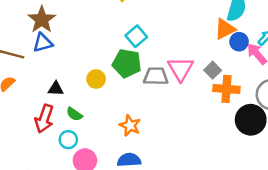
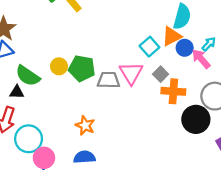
cyan square: (136, 36) -> (149, 47), moved
yellow circle: (96, 79) -> (59, 66), moved
green semicircle: (74, 114) -> (28, 76), moved, size x1.6
cyan circle: (68, 140) -> (29, 139), size x1.6

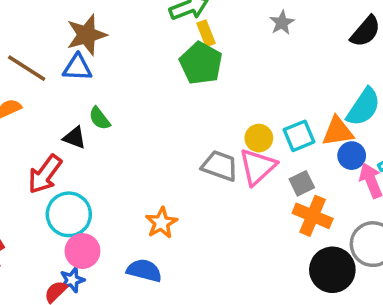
yellow circle: (59, 66) -> (259, 138), moved
green pentagon: (82, 68) -> (201, 63), moved
green semicircle: (28, 76) -> (99, 118), size x0.6

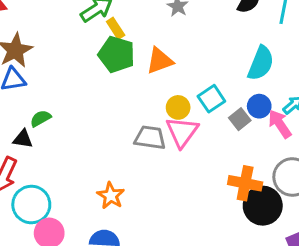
green semicircle: (99, 118) -> (41, 118), turned 110
orange triangle: (338, 132) -> (160, 61), moved
gray square: (302, 183) -> (240, 119), moved
orange cross: (313, 216) -> (245, 183), moved

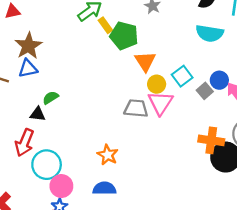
green pentagon: (116, 54) -> (124, 36), moved
orange triangle: (160, 61) -> (145, 61), moved, turned -40
cyan semicircle: (261, 63) -> (210, 33), moved, turned 80

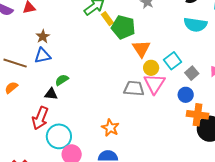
brown star: (28, 46) -> (43, 36), size x0.6
blue circle: (219, 80) -> (186, 95), moved

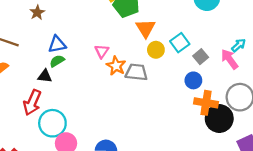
blue triangle: (43, 56) -> (57, 44), moved
pink triangle: (155, 84) -> (102, 51), moved, size x0.6
orange star: (110, 128) -> (116, 66), moved

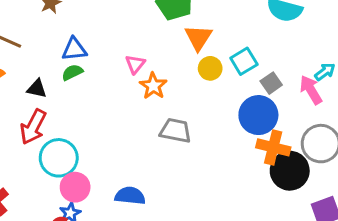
gray trapezoid: (136, 72) -> (175, 131), moved
black triangle: (45, 76) -> (37, 89), moved
blue circle: (193, 80) -> (258, 115), size x1.6

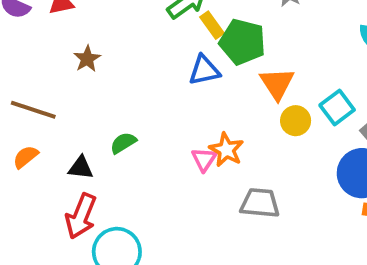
blue triangle: (74, 49) -> (204, 70), moved
pink triangle: (135, 64) -> (204, 159), moved

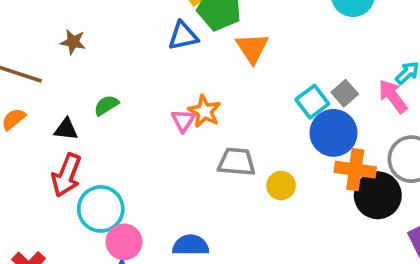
brown star: (87, 59) -> (73, 42), moved, turned -30
cyan square: (337, 108) -> (312, 102), moved
yellow circle: (296, 121) -> (281, 185), moved

